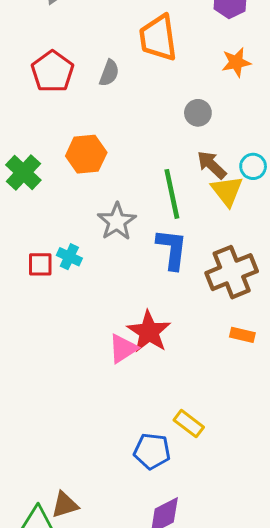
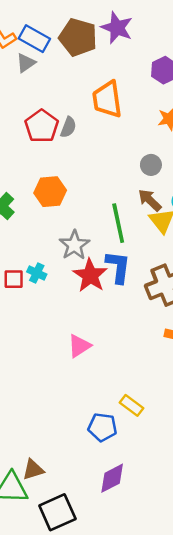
red pentagon: (52, 71) -> (42, 126), moved
gray circle: (198, 113) -> (151, 165), moved
red star: (149, 332) -> (90, 275), moved

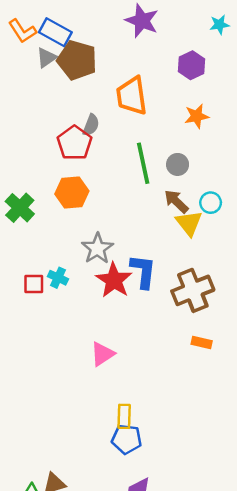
brown pentagon: (78, 37) -> (77, 60), moved
red pentagon: (42, 126) -> (74, 143), moved
green line: (118, 223) -> (143, 163), moved
yellow rectangle: (131, 405) -> (124, 416), moved, turned 55

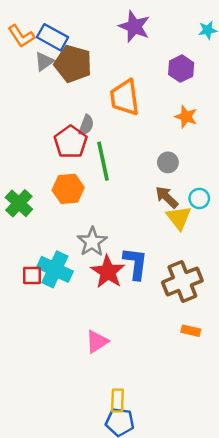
orange star: (197, 116) -> (186, 117), turned 30
green line: (143, 163) -> (103, 161), moved
cyan cross: (58, 278) -> (55, 269), size x1.8

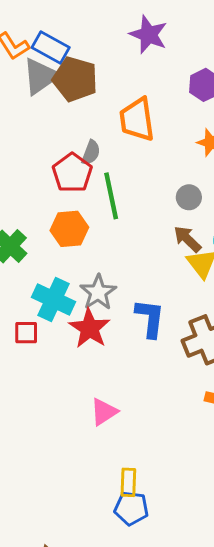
gray triangle: (44, 61) -> (41, 76), size x1.6
cyan cross: (55, 269) -> (54, 300), moved
red star: (108, 272) -> (90, 328), moved

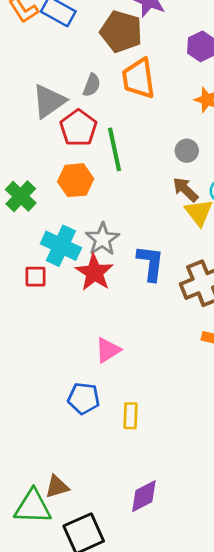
gray triangle: (41, 76) -> (49, 101), moved
brown pentagon: (75, 79) -> (121, 32), moved
gray semicircle: (91, 153) -> (92, 85), moved
blue pentagon: (131, 508) -> (84, 398), moved

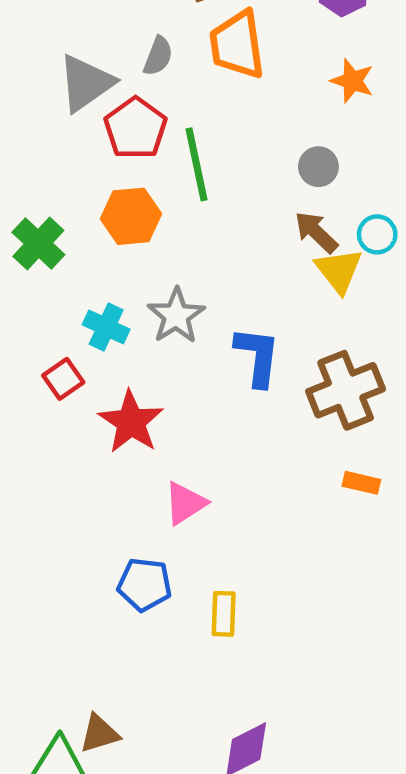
cyan cross: (61, 246) -> (106, 327), size x0.7
red star: (94, 273) -> (131, 422), moved
red square: (35, 277) -> (63, 379), turned -35

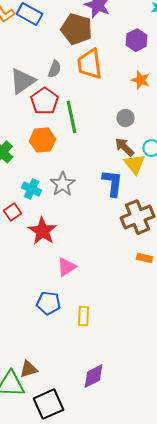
blue L-shape: (257, 356) -> (113, 183), moved

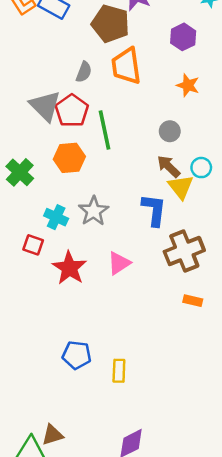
gray triangle: (23, 81) -> (45, 106), moved, turned -40
red square: (13, 212) -> (33, 245), turned -36
pink triangle: (67, 267) -> (119, 263), moved

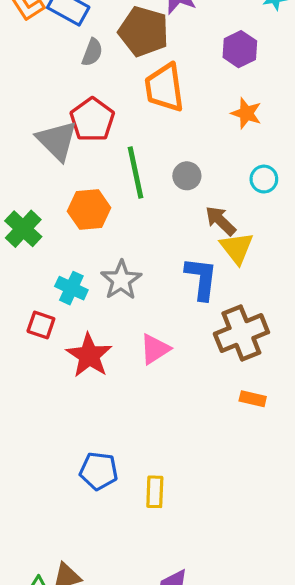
gray semicircle: (84, 72) -> (92, 52), moved
red pentagon: (72, 111) -> (92, 120), moved
gray circle: (170, 131) -> (187, 176), moved
cyan circle: (201, 168) -> (264, 179), moved

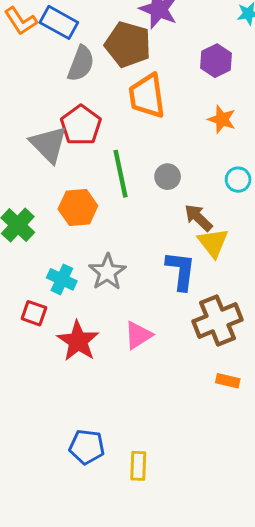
gray semicircle: (92, 52) -> (81, 64), size x1.4

